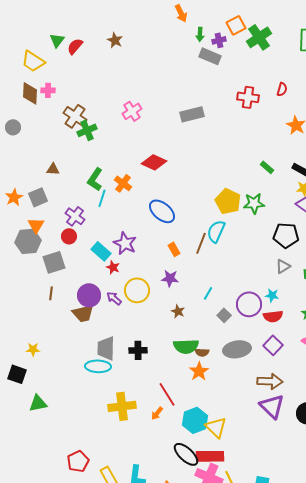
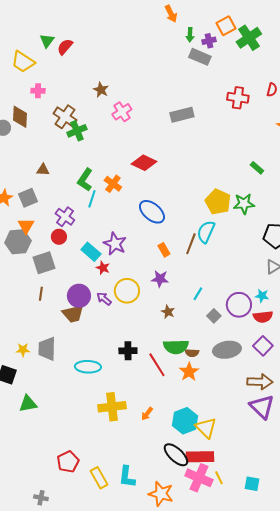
brown star: (115, 40) -> (101, 90), moved
brown diamond: (30, 93) -> (20, 117), moved
gray trapezoid: (106, 348) -> (47, 349), moved
red line: (167, 394) -> (157, 365), moved

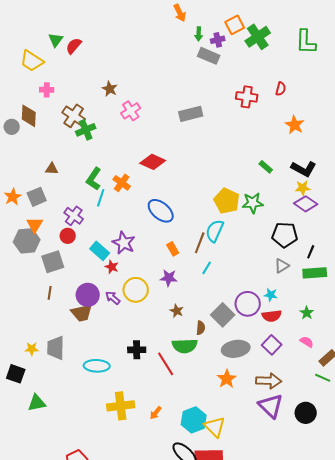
cyan line: (198, 294) -> (207, 268), moved
gray square: (214, 316) -> (223, 315), size x1.6
brown semicircle: (192, 353) -> (201, 328), moved, turned -88
orange star: (189, 372) -> (227, 379), moved

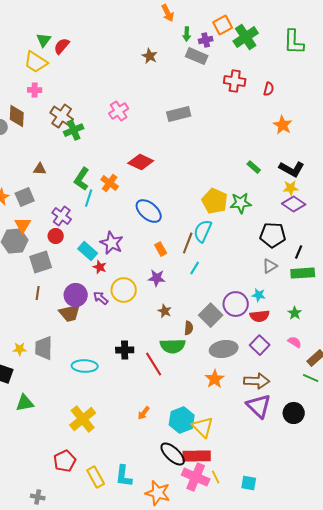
yellow trapezoid: (32, 61) -> (36, 62), moved
brown star: (110, 89) -> (150, 56), moved
red cross: (247, 97) -> (235, 81), moved
yellow cross: (121, 406) -> (83, 419), moved, turned -32

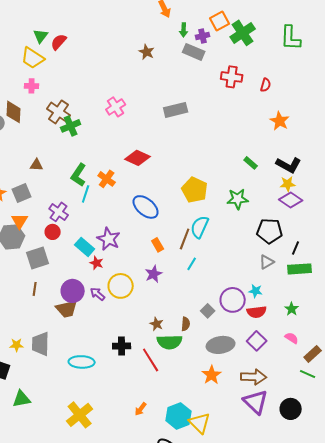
yellow pentagon: (215, 201) -> (195, 190), moved
purple star: (157, 278) -> (154, 274), turned -30
brown star: (165, 311) -> (157, 324), moved
gray square: (211, 315) -> (208, 311), size x0.6

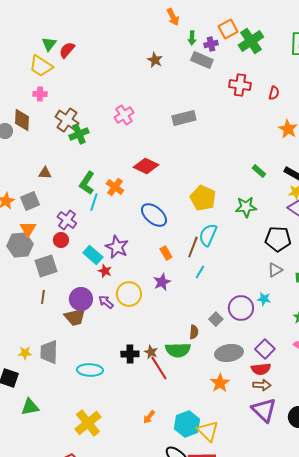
red semicircle: (257, 312) -> (261, 369), moved
brown star: (157, 324) -> (151, 352), moved
brown arrow: (254, 377) -> (262, 385), size x0.7

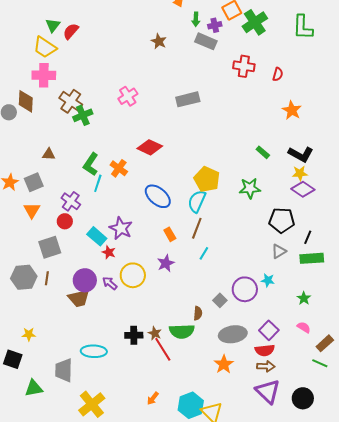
pink cross: (40, 94) -> (44, 75), size x1.6
cyan semicircle: (208, 235) -> (197, 201), moved
gray hexagon: (20, 245) -> (24, 277), moved
gray trapezoid: (49, 352) -> (64, 370), moved

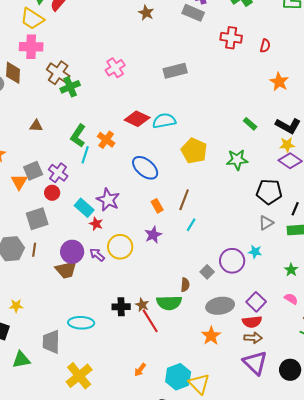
gray square: (34, 182) -> (33, 171), moved
cyan semicircle: (197, 201) -> (164, 121), moved, turned 55

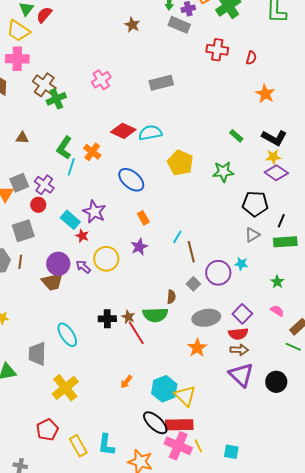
brown line: (184, 200) -> (191, 252), moved, turned -35
cyan ellipse: (81, 323) -> (67, 335), turned 55

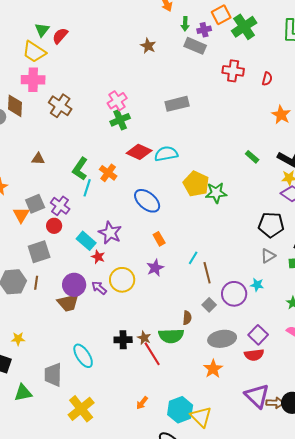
green cross: (56, 99) -> (120, 120), moved
green star: (223, 172) -> (216, 193), moved
brown arrow: (239, 350) -> (275, 403), moved

